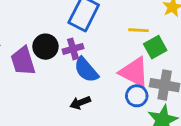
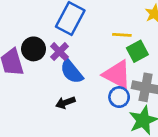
purple cross: (73, 49) -> (59, 52), turned -30

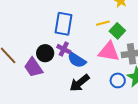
blue circle: (119, 97) -> (118, 80), moved
black arrow: (65, 103) -> (80, 83), size x1.5

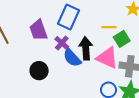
black circle: (45, 53) -> (39, 71), moved
purple trapezoid: (33, 67) -> (39, 30), moved
black arrow: (80, 83) -> (86, 48), moved, turned 110

